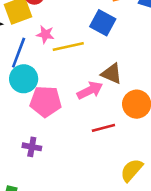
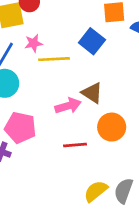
pink star: (45, 34) -> (33, 43), turned -30
pink pentagon: (46, 102) -> (20, 128), moved

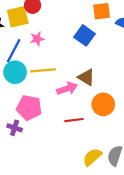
yellow line: (54, 59) -> (43, 70), moved

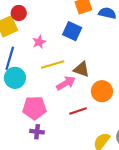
pink star: (37, 39) -> (39, 42), moved
yellow line: (43, 70) -> (53, 65), moved
purple cross: (15, 128) -> (37, 132), moved

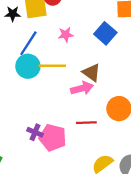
yellow line: (53, 65) -> (52, 66), moved
brown triangle: (81, 69) -> (92, 73), moved
pink pentagon: (34, 108) -> (53, 138), moved

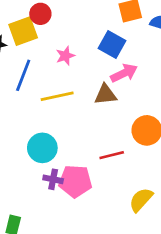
cyan circle: (28, 66) -> (42, 148), moved
brown triangle: (92, 73) -> (105, 95), turned -30
pink arrow: (82, 88) -> (124, 73), moved

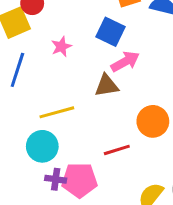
yellow line: (57, 96) -> (57, 112), moved

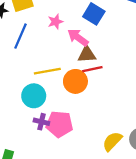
pink arrow: (125, 62) -> (78, 38), moved, turned -120
orange circle: (153, 121) -> (75, 81), moved
red line: (117, 150) -> (92, 69), moved

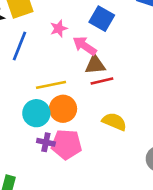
orange circle: (75, 81) -> (63, 109), moved
yellow semicircle: (112, 141) -> (114, 122), moved, turned 70

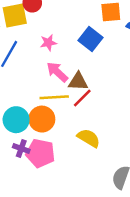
pink arrow: (85, 46) -> (57, 72), moved
red line: (102, 81) -> (82, 98), turned -40
yellow line: (51, 85) -> (54, 97), moved

